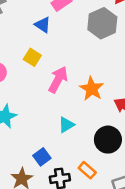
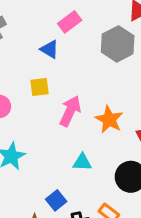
yellow square: (32, 57) -> (39, 87), turned -36
cyan triangle: (66, 125) -> (82, 162), turned 36

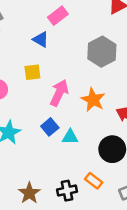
gray hexagon: (118, 44) -> (102, 52), moved
blue square: (56, 200) -> (50, 127), moved

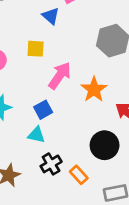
cyan triangle: (70, 137) -> (36, 135), moved
black cross: (67, 191) -> (51, 164), moved, turned -30

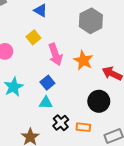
yellow square: (36, 49) -> (33, 37), turned -32
pink arrow: (60, 76) -> (55, 54), turned 135
orange rectangle: (79, 175) -> (83, 127), turned -32

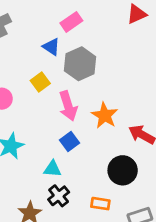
gray hexagon: (91, 21) -> (80, 64), moved
blue square: (47, 83) -> (70, 141), moved
black cross: (61, 123) -> (59, 196), moved

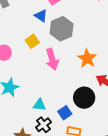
orange star: (105, 115) -> (87, 58), moved
blue square: (70, 141) -> (65, 113), moved
black circle: (123, 170) -> (84, 98), moved

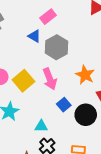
yellow square: (32, 41) -> (23, 81), moved, size x1.5
blue square: (65, 113) -> (64, 105), moved

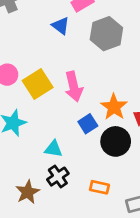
gray hexagon: (56, 47) -> (106, 34), moved
orange star: (85, 75) -> (114, 107), moved

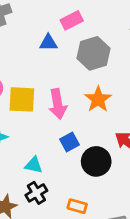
blue triangle: (61, 26) -> (48, 43), turned -42
yellow square: (38, 84) -> (22, 99), turned 32
orange star: (114, 107) -> (98, 99), moved

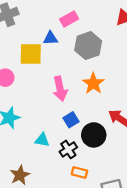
yellow square: (22, 99) -> (31, 54), moved
black cross: (36, 193) -> (68, 149), moved

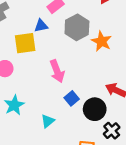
orange star: (93, 83) -> (102, 41), moved
cyan triangle: (42, 140) -> (48, 121), turned -40
black cross: (68, 149) -> (112, 131), moved

